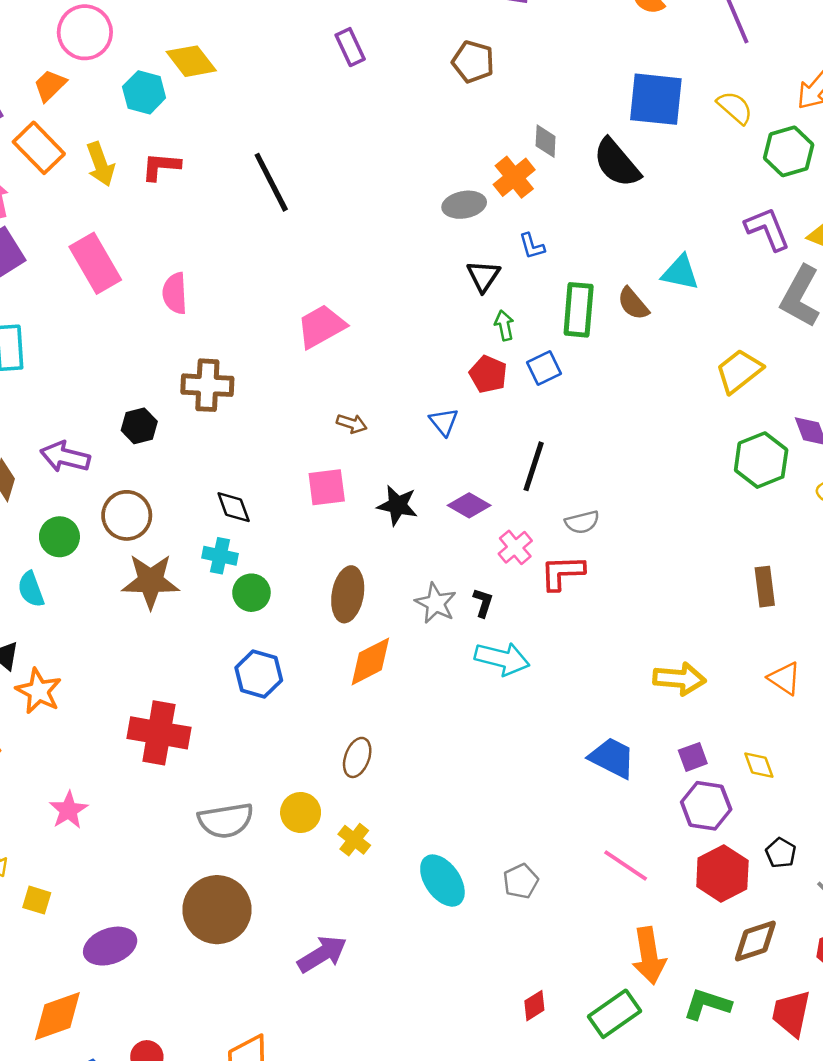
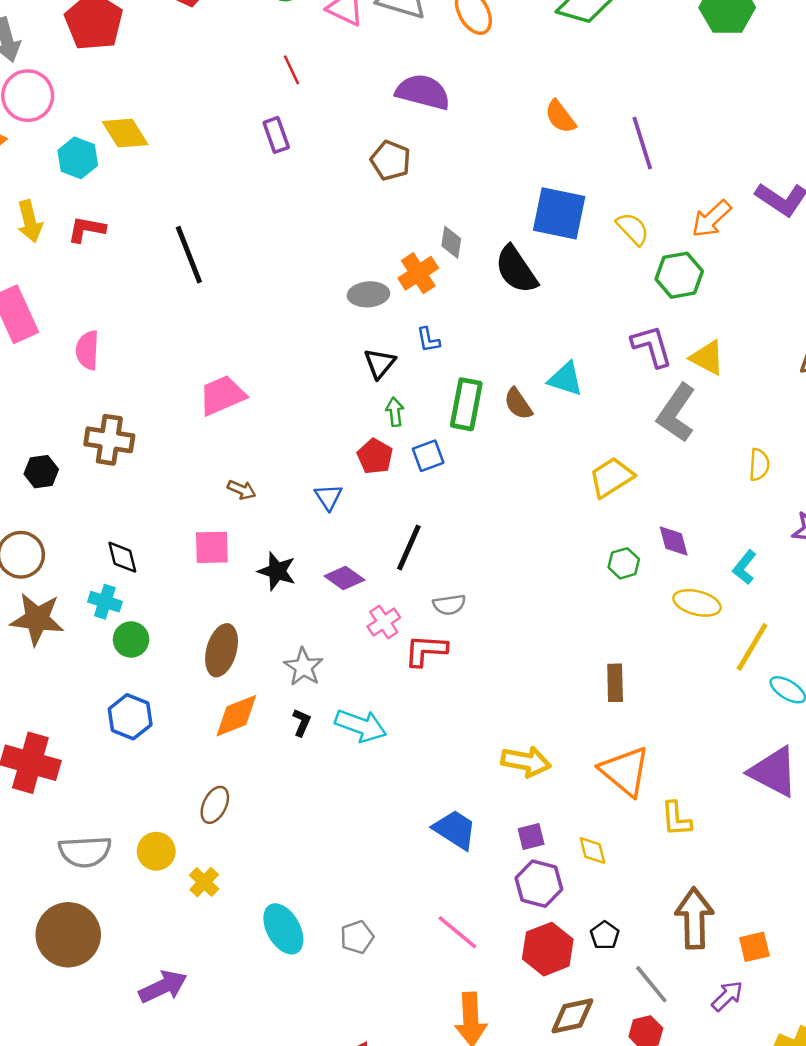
green hexagon: (761, 460) -> (624, 563), size x0.6
black L-shape: (483, 603) -> (302, 723), moved
orange triangle: (784, 678) -> (625, 771), size x1.6

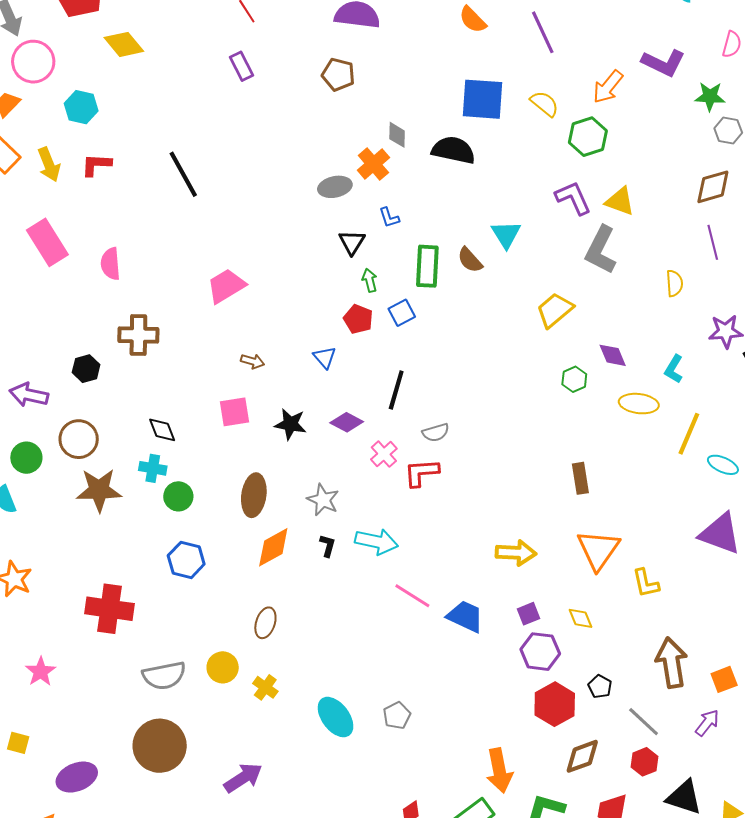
yellow diamond: (125, 133) -> (124, 44), moved
black semicircle: (516, 270) -> (453, 150), turned 144
cyan triangle: (566, 379) -> (506, 234), turned 48
orange triangle: (625, 771) -> (598, 550), turned 33
pink line: (457, 932) -> (412, 596), moved

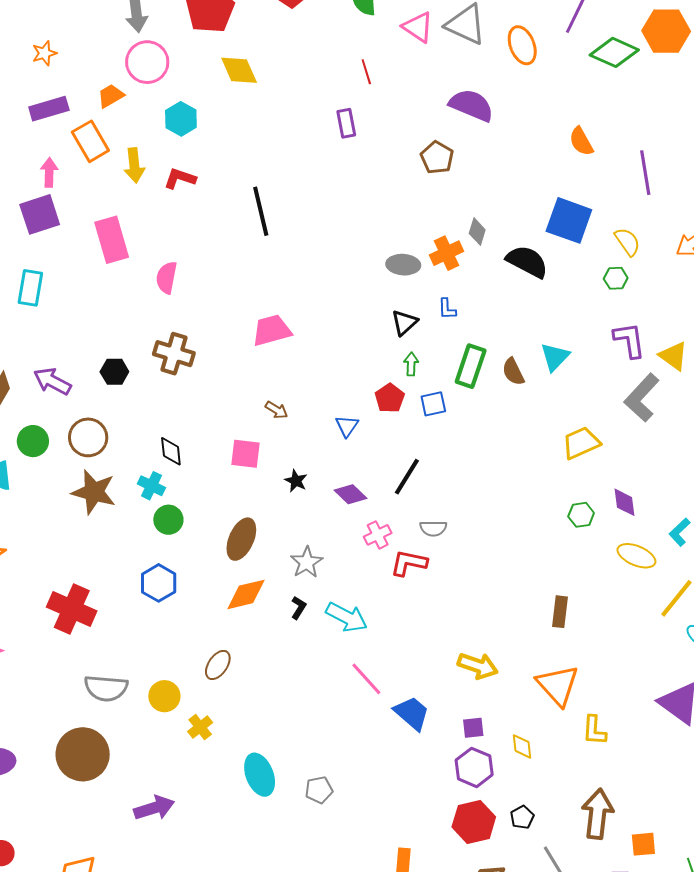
green hexagon: (588, 137) -> (616, 278), moved, size x0.6
black star: (290, 424) -> (296, 481), size x0.7
orange triangle: (598, 550) -> (558, 685), turned -33

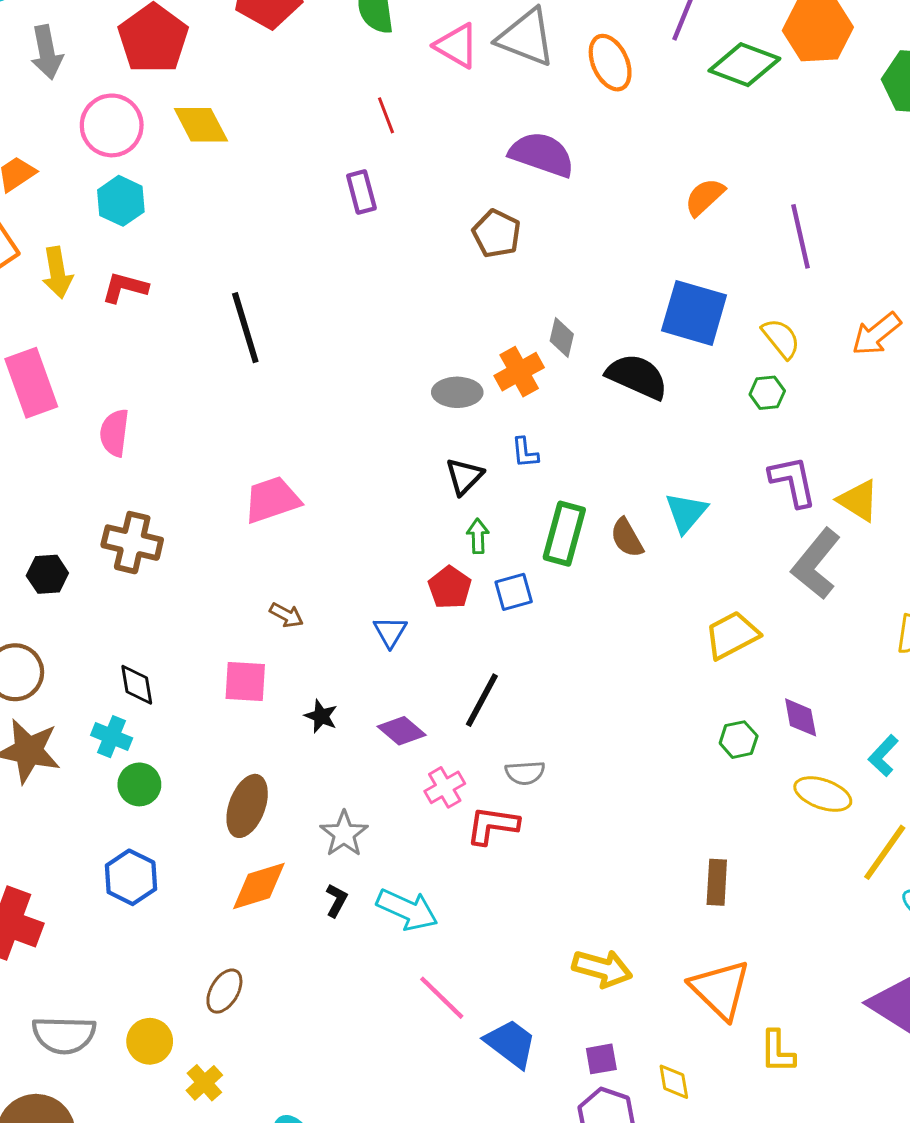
pink circle: (147, 62) -> (112, 125), moved
orange semicircle: (581, 141) -> (705, 197), turned 80

